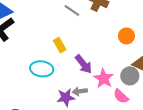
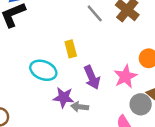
pink star: (104, 78) -> (125, 76), moved
purple star: (66, 97) -> (64, 97), moved

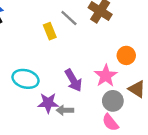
yellow rectangle: (71, 49) -> (50, 31), moved
gray circle: (141, 104) -> (113, 101), moved

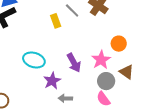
purple star: (48, 103) -> (52, 81), turned -30
gray arrow: (65, 110) -> (65, 98), moved

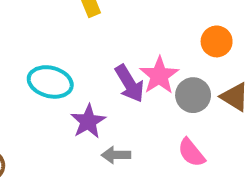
pink star: (101, 60) -> (159, 75), moved
gray circle: (106, 81) -> (193, 95), moved

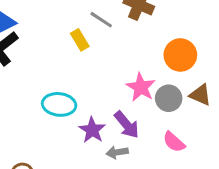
orange circle: (217, 41) -> (180, 55), size x1.4
purple arrow: (130, 84) -> (127, 125), moved

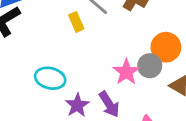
gray circle: (169, 98) -> (150, 66), moved

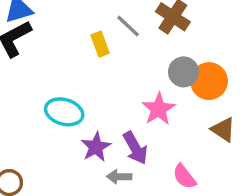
gray circle: (150, 66) -> (183, 72), moved

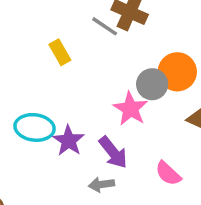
gray line: (128, 26) -> (105, 26), moved
gray circle: (183, 72) -> (152, 84), moved
purple star: (96, 147) -> (69, 141), moved

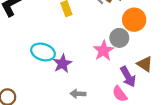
orange circle: (177, 72) -> (134, 20), moved
purple arrow: (113, 152) -> (128, 77), moved

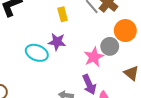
purple star: (62, 64) -> (57, 42), moved, turned 30
purple arrow: (128, 77) -> (89, 85), moved

